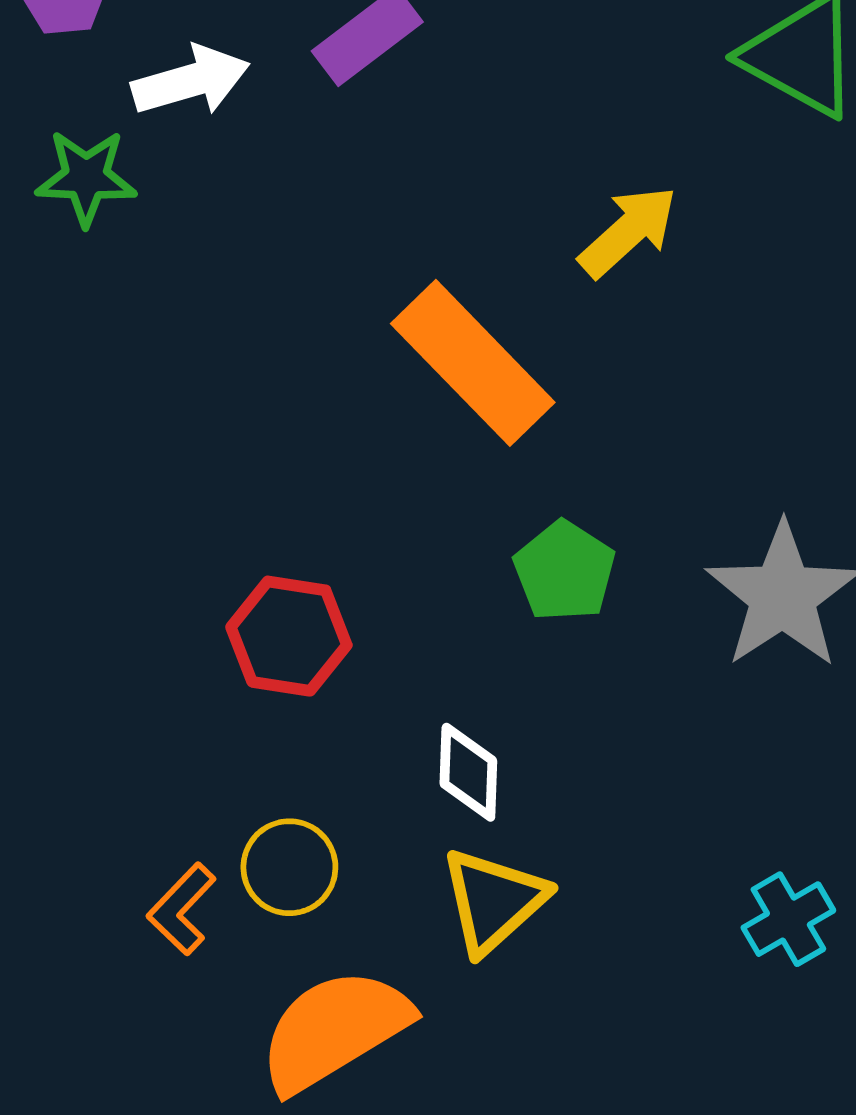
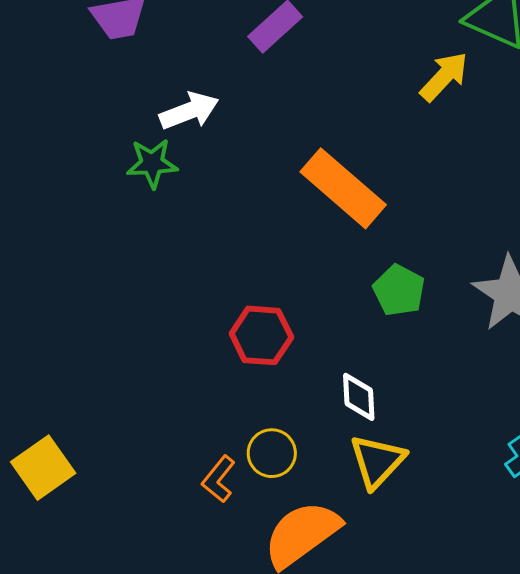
white arrow: (191, 81) -> (189, 111), moved
green star: (86, 178) -> (152, 163), moved
yellow arrow: (628, 231) -> (444, 77), moved

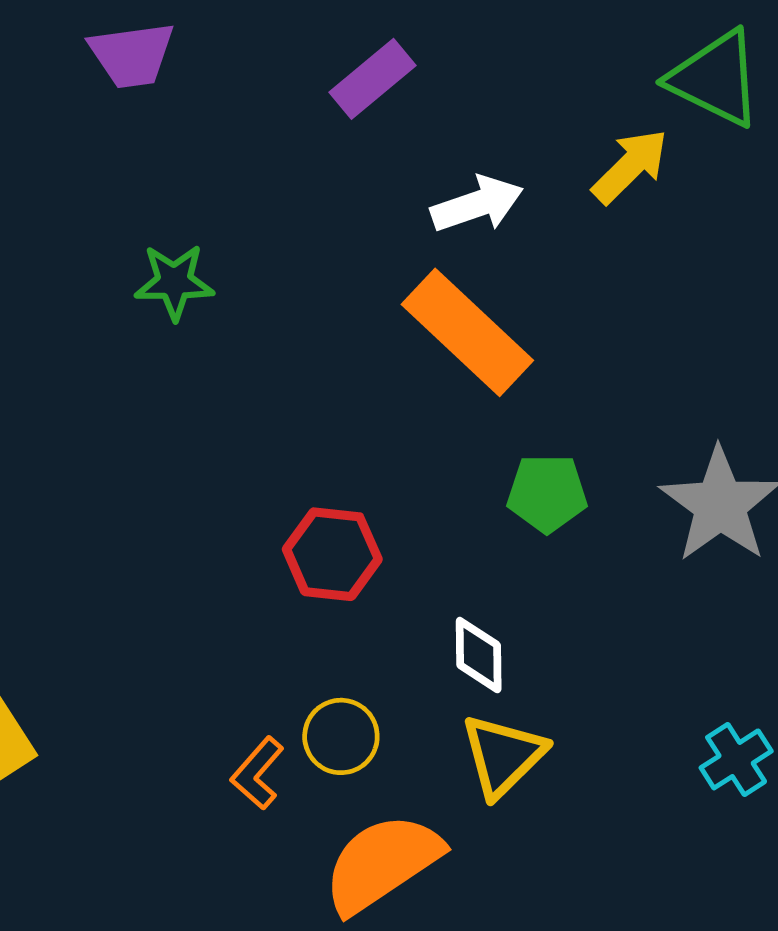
white arrow: (189, 111) -> (477, 204), moved
green pentagon: (399, 290) -> (547, 493), turned -30

